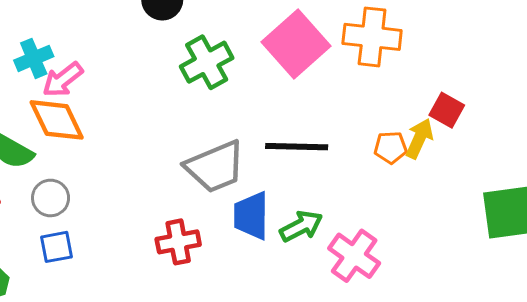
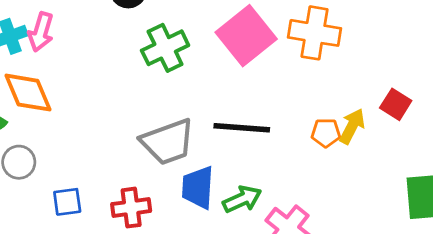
pink arrow: (63, 80) -> (41, 32), moved, turned -39
red square: (447, 110) -> (396, 104), moved
blue square: (57, 247) -> (67, 202), moved

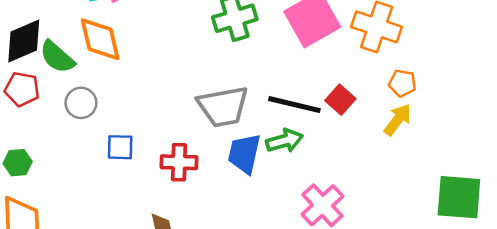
red square: (396, 104) -> (340, 100), moved
orange pentagon: (326, 133) -> (402, 83), moved
green arrow: (242, 199) -> (284, 141), moved

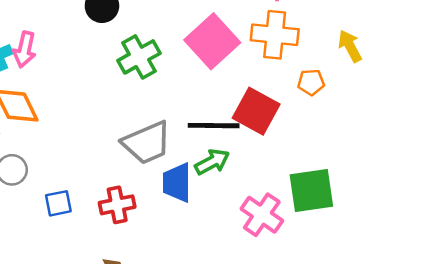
red square: (340, 100) -> (256, 111), size x1.6
yellow arrow: (398, 120) -> (350, 46), moved, turned -52
green square: (459, 197) -> (311, 190), moved

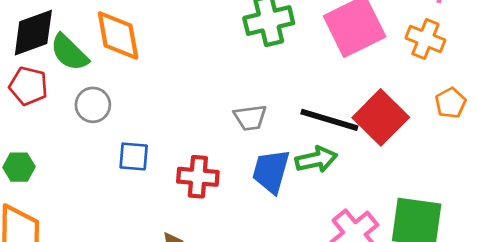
orange cross: (275, 35) -> (425, 39), size x0.7
orange pentagon: (311, 82) -> (451, 103), turned 30
gray trapezoid: (147, 143) -> (250, 118), size x0.6

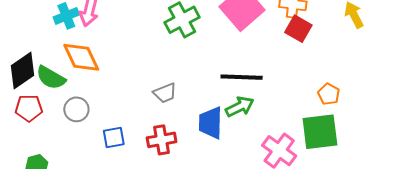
orange pentagon: (451, 103) -> (329, 94), moved
red square: (381, 117) -> (298, 29), moved, size x0.7
gray trapezoid: (250, 118) -> (165, 93), moved

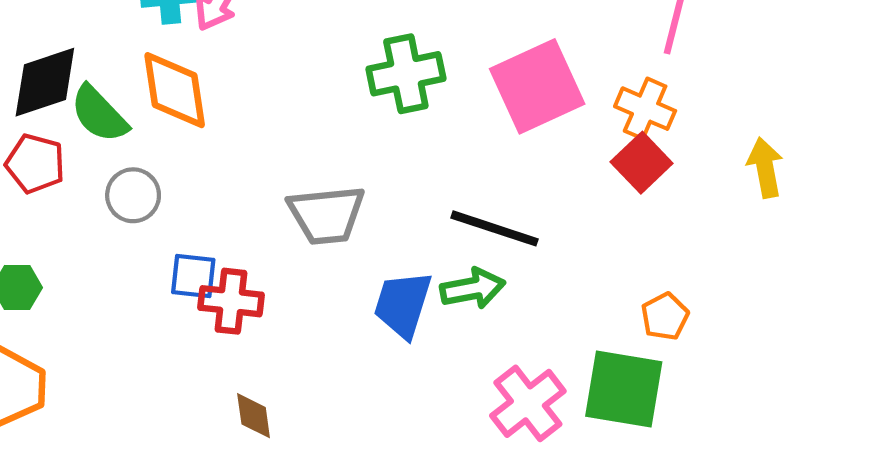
gray trapezoid: (165, 93) -> (326, 215), size x1.5
red cross: (162, 140) -> (231, 301), moved

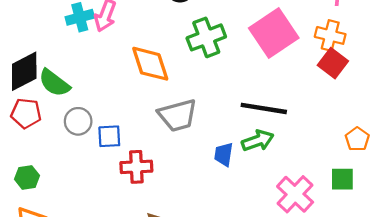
orange diamond: (175, 90) -> (150, 64), moved
blue square: (193, 276) -> (109, 136), moved
blue trapezoid: (403, 304) -> (224, 154), size x0.7
green square: (624, 389) -> (342, 179), size x0.6

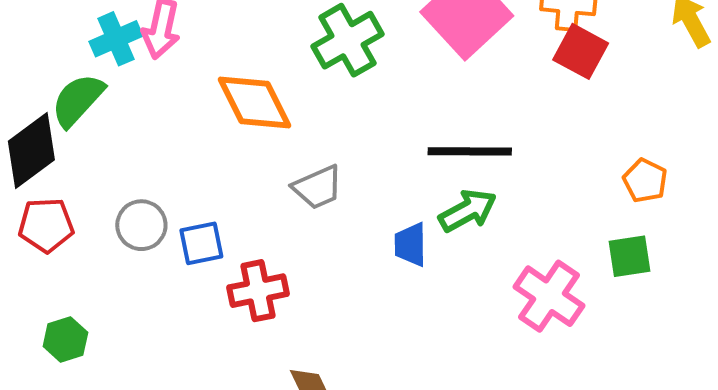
green semicircle: (54, 83) -> (78, 100), moved, turned 104
gray trapezoid: (178, 115) -> (318, 187), size x0.7

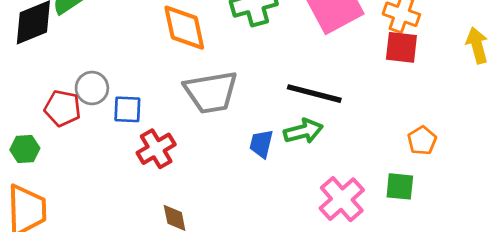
red square: (581, 51) -> (401, 47), turned -36
gray trapezoid: (318, 187) -> (211, 92), size x1.6
red pentagon: (46, 225) -> (63, 108), moved
red cross: (258, 291) -> (156, 149), turned -33

